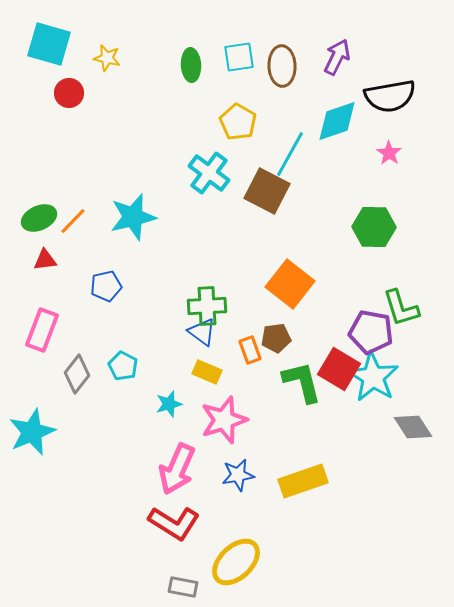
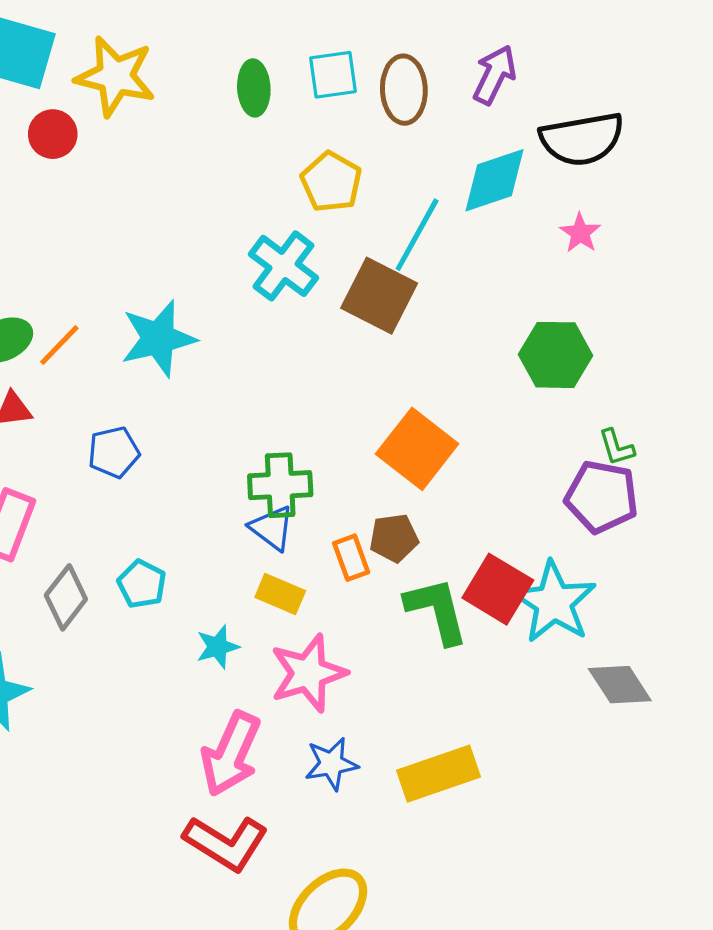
yellow star: (107, 58) -> (115, 76), size x1.8
green L-shape: (401, 308) -> (616, 447), moved, size x0.6
purple pentagon: (371, 332) -> (602, 497), moved

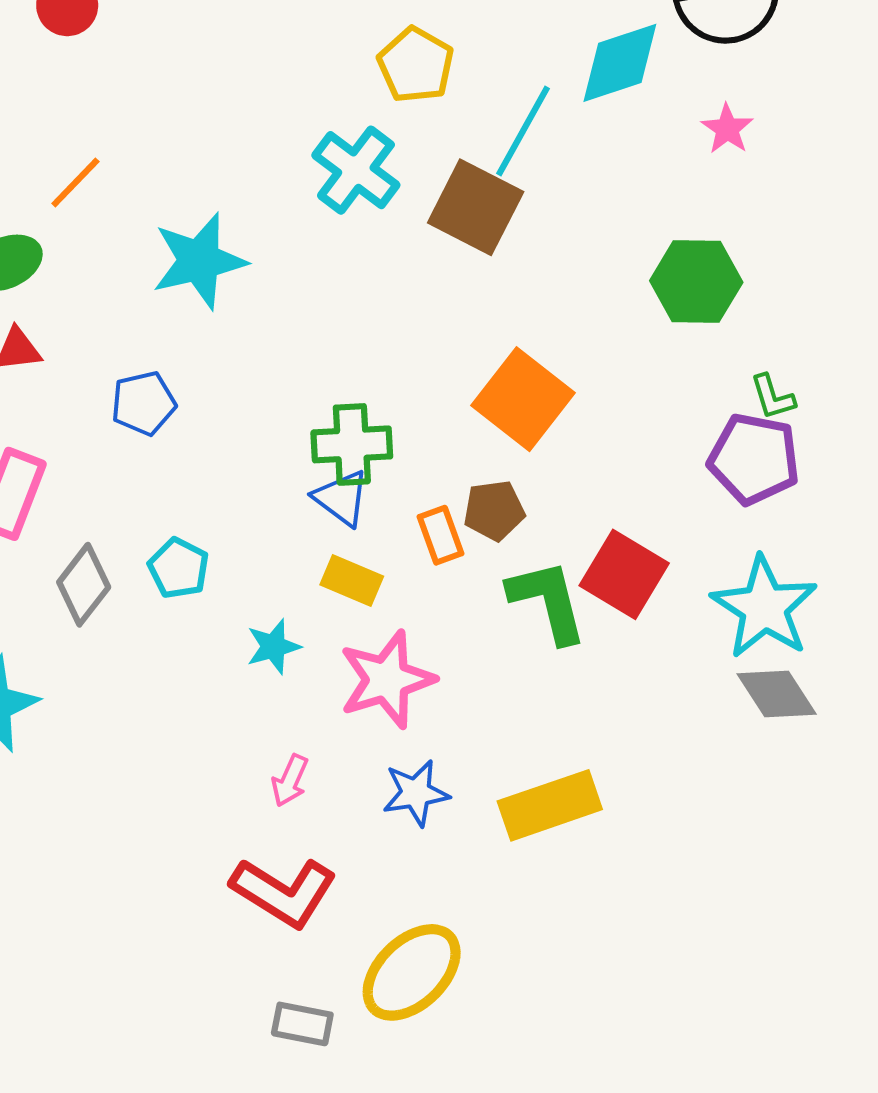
orange line: (59, 345) -> (75, 183), moved
cyan star: (554, 602) -> (764, 607), moved
pink arrow: (231, 754) -> (290, 781), size x0.5

